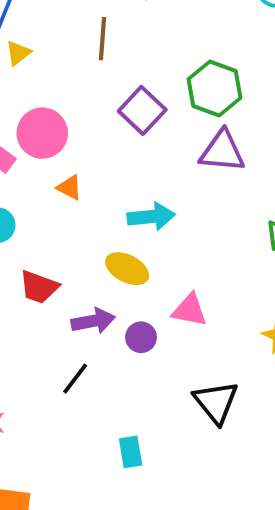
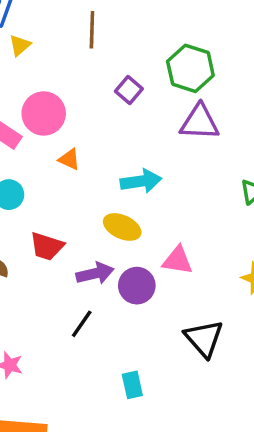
purple square: (142, 110) -> (129, 90), size x0.7
purple circle: (141, 337) -> (137, 286), size x1.4

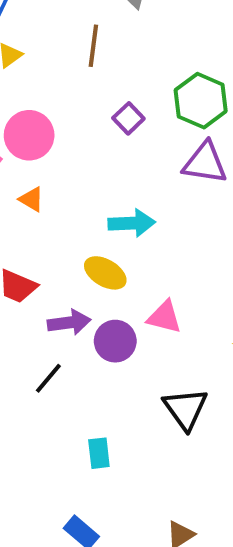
orange triangle: (69, 159) -> (31, 199), moved

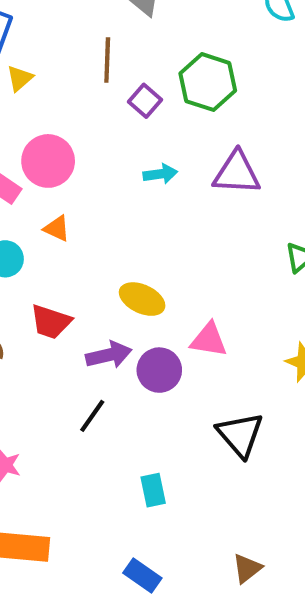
green hexagon: (201, 101) -> (208, 82), moved
purple square: (128, 118) -> (145, 101), moved
cyan arrow: (132, 223) -> (160, 174), moved, size x0.7

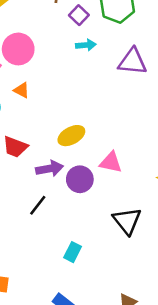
cyan arrow: (160, 174) -> (86, 45), moved
yellow ellipse: (142, 299) -> (71, 136), turned -56
cyan rectangle: (153, 490) -> (73, 252), turned 36

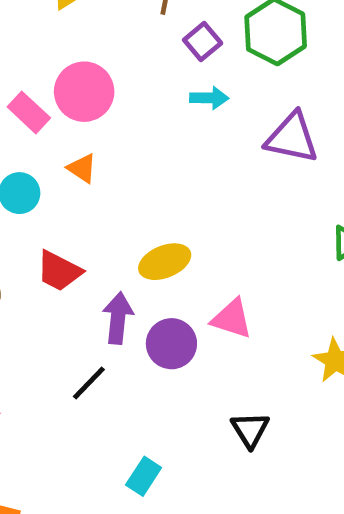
purple arrow: (50, 169) -> (118, 318), turned -80
black triangle: (127, 221) -> (250, 430), size x0.7

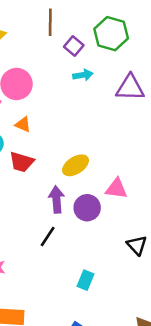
red trapezoid: (59, 271) -> (22, 162), moved

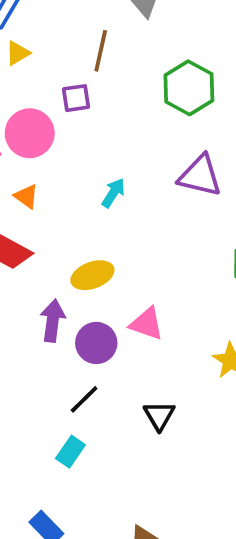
purple square: (74, 46) -> (76, 98), moved, turned 30
cyan arrow: (83, 75) -> (113, 193), moved, turned -60
black line: (48, 236) -> (84, 399), moved

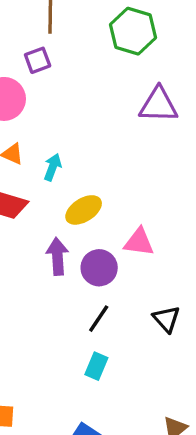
cyan arrow: (113, 193) -> (53, 167), moved

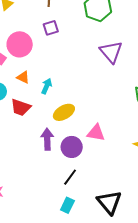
purple square: (38, 60) -> (51, 28), moved
purple triangle: (158, 105) -> (111, 52), turned 45
black triangle: (166, 319) -> (109, 202), moved, size x1.5

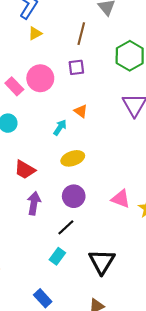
orange triangle: (23, 77) -> (81, 111), moved
red trapezoid: (21, 107) -> (25, 170), moved
pink triangle: (96, 133) -> (121, 199), moved
purple arrow: (47, 139) -> (34, 203), moved

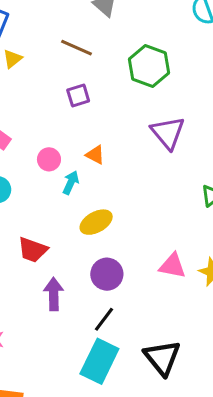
brown line: (81, 34) -> (77, 48), turned -70
pink circle: (40, 78) -> (49, 159), moved, size x0.6
cyan rectangle: (57, 256) -> (99, 361), size x1.8

